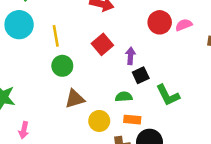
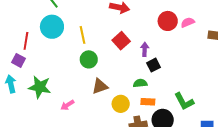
green L-shape: (168, 95) -> (184, 101), moved
pink arrow: (24, 130) -> (67, 105), moved, turned 48

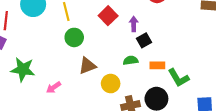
orange rectangle: (148, 102) -> (157, 65), moved

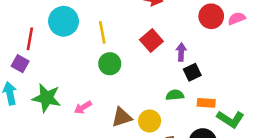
brown triangle: (87, 66) -> (122, 117), moved
green L-shape: (178, 78) -> (230, 119), turned -30
pink arrow: (54, 87) -> (83, 107), moved

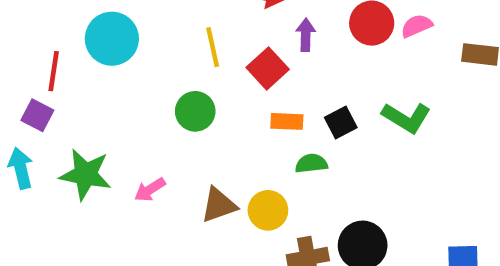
yellow line: (102, 32) -> (213, 47), moved
purple arrow: (181, 52) -> (306, 35), moved
orange rectangle: (206, 103) -> (287, 121), moved
green L-shape: (230, 119) -> (406, 117), moved

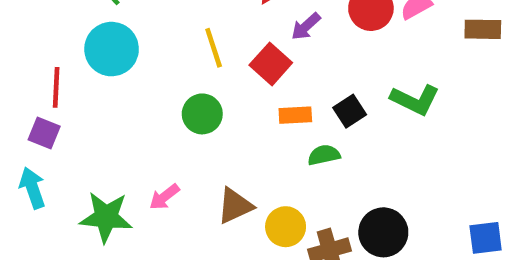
purple arrow: (306, 35) -> (306, 26), turned -128
green star: (86, 174) -> (106, 217), moved
yellow circle: (268, 210) -> (286, 227), moved

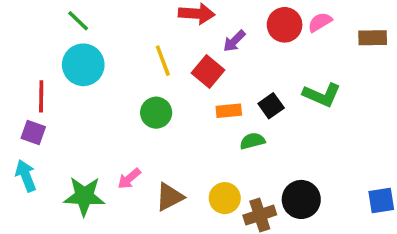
brown triangle: (235, 206) -> (170, 197), moved

